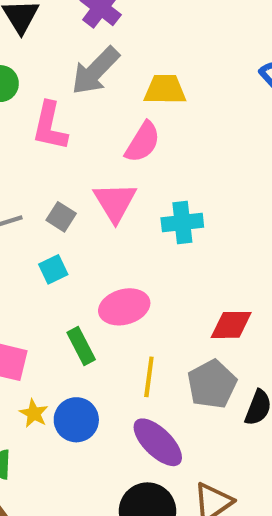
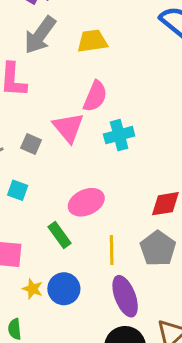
pink semicircle: (143, 142) -> (95, 96), moved
cyan square: (53, 269) -> (18, 190), moved, turned -36
purple ellipse: (158, 442) -> (125, 296), turned 33

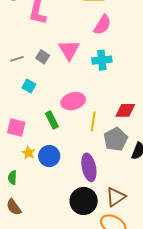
pink semicircle: (95, 96) -> (102, 25), moved
yellow line: (112, 250) -> (93, 121), moved

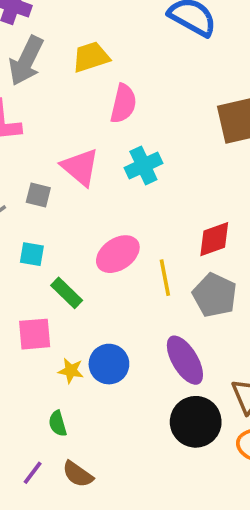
green rectangle: (52, 120) -> (67, 293), moved

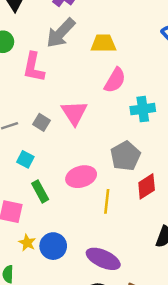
cyan cross: (143, 165) -> (143, 109), moved
red diamond: (214, 239) -> (147, 186), turned -30
gray pentagon: (215, 295) -> (125, 156), moved
purple ellipse: (185, 360) -> (103, 259), turned -52

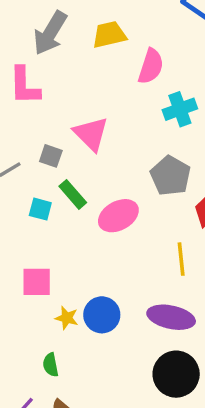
pink semicircle: (115, 80) -> (151, 66), moved
green rectangle: (40, 191) -> (73, 194), moved
yellow line: (107, 201) -> (181, 259), moved

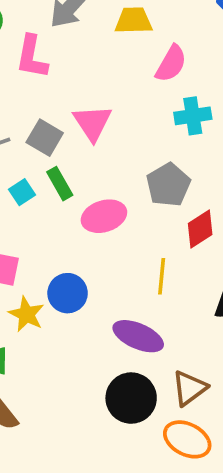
gray square: (51, 156) -> (45, 138), size x1.4
cyan square: (40, 209) -> (22, 192), turned 30
blue circle: (102, 315) -> (68, 293), moved
yellow star: (67, 318) -> (26, 314), size x1.4

